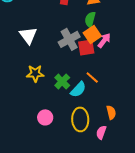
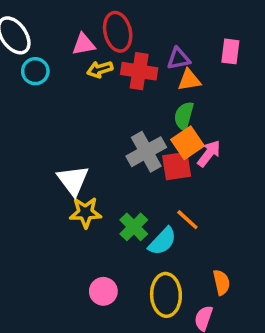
white triangle: (28, 35) -> (73, 180), moved

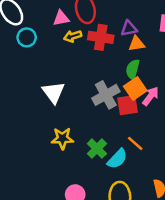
white triangle: (73, 180) -> (53, 92), moved

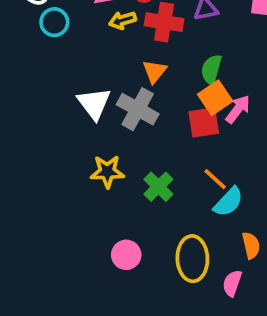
orange triangle: (136, 44) -> (155, 71), moved, turned -42
gray cross: (106, 95) -> (138, 109), moved, turned -32
cyan semicircle: (117, 159) -> (228, 202), moved

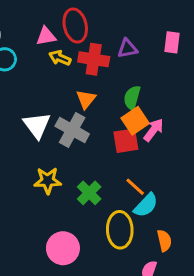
yellow arrow: (122, 20) -> (60, 58), turned 40
pink circle: (126, 255) -> (63, 248), size x1.4
yellow ellipse: (192, 259) -> (120, 230), moved

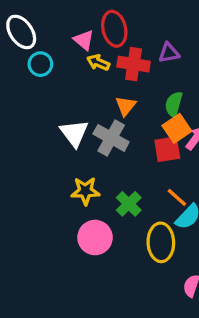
pink triangle: (46, 36) -> (84, 40), turned 50
pink circle: (63, 248) -> (95, 238), moved

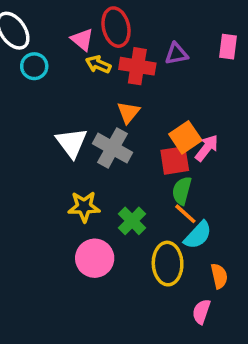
green semicircle: (174, 104) -> (182, 191), moved

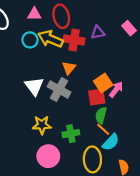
pink triangle: (82, 40) -> (34, 14), moved, turned -40
pink rectangle: (228, 47) -> (129, 28), turned -48
yellow arrow: (98, 64) -> (50, 39), size x1.6
cyan circle: (34, 66) -> (30, 40), moved
green cross: (132, 221) -> (71, 134), turned 35

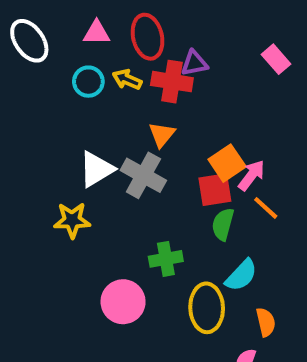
purple triangle: (98, 32) -> (194, 63), moved
yellow arrow: (50, 39) -> (127, 80), size x0.6
white triangle: (34, 86) -> (97, 169), turned 36
yellow star: (42, 125) -> (72, 220), moved
orange line: (103, 129) -> (266, 208), moved

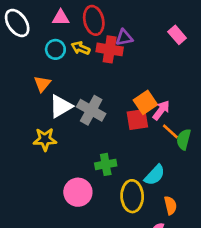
orange triangle: (162, 135) -> (42, 84), moved
green semicircle: (223, 224) -> (184, 139), moved

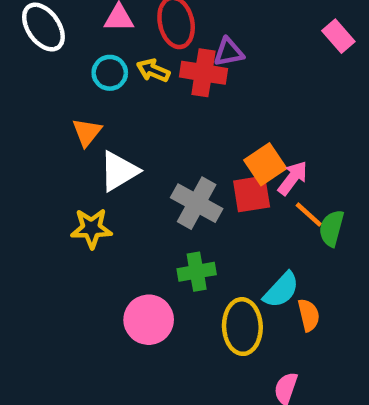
pink rectangle: (177, 35) -> (338, 36), moved
gray cross: (91, 110) -> (197, 203), moved
orange semicircle: (170, 205) -> (309, 315), moved

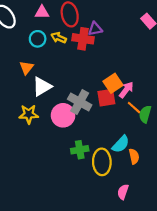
green cross: (197, 272) -> (80, 150), moved
pink circle: (149, 320) -> (63, 115), moved

